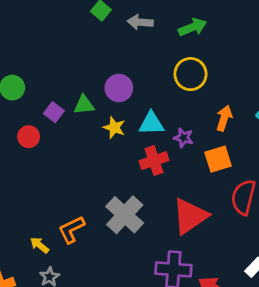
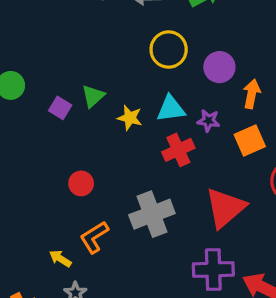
yellow circle: (190, 74) -> (169, 50), moved
purple circle: (119, 88) -> (219, 67), moved
green triangle: (84, 105) -> (93, 96), turned -30
red circle: (29, 137) -> (81, 183), moved
gray cross: (125, 215) -> (152, 214), turned 33

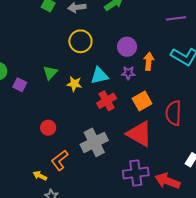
yellow circle: (169, 50) -> (80, 41), moved
purple square: (60, 108) -> (20, 85), moved
purple star: (208, 121) -> (128, 73), moved
orange square: (250, 140) -> (142, 101), moved
red triangle: (225, 208) -> (139, 134), turned -44

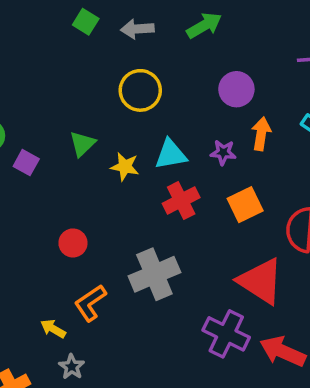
purple circle: (127, 47) -> (236, 89), moved
red triangle: (139, 134) -> (261, 281), moved
purple cross: (136, 173) -> (226, 334), turned 30

